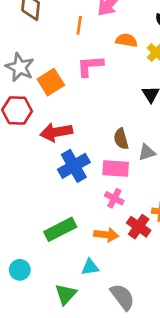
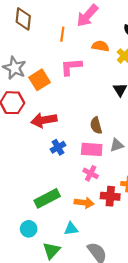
gray triangle: (147, 152) -> (117, 145), moved
blue cross: (74, 166) -> (58, 147), size x0.6
red cross: (139, 227) -> (110, 196), turned -30
cyan circle: (20, 270) -> (29, 229), moved

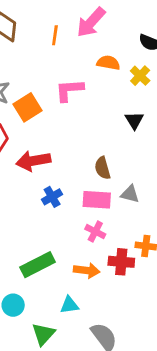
orange line: (62, 34) -> (55, 35), moved
gray triangle: (117, 145) -> (130, 194), turned 32

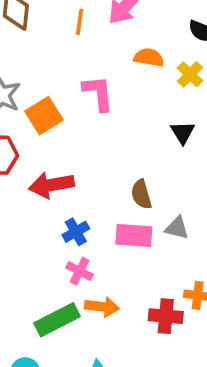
pink L-shape: (69, 90) -> (98, 93), turned 88
pink cross: (95, 232) -> (80, 271), moved
orange arrow: (87, 270) -> (102, 307), moved

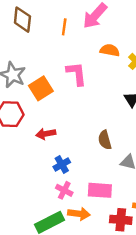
red arrow: (51, 185) -> (46, 134), size x0.7
pink rectangle: (134, 236) -> (100, 190), moved

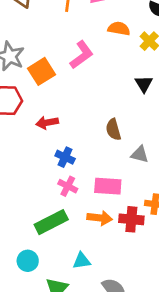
pink L-shape: (77, 74) -> (82, 55), turned 60
blue cross: (62, 165) -> (65, 157), turned -35
orange arrow: (79, 214) -> (100, 218), moved

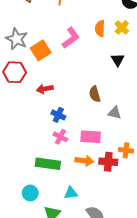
orange semicircle: (119, 29) -> (100, 28), moved, turned -98
green rectangle: (51, 222) -> (48, 164), turned 35

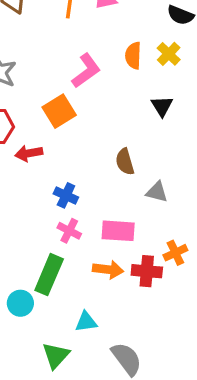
orange square: (41, 50) -> (59, 111), moved
red arrow: (45, 89) -> (29, 153), moved
orange cross: (126, 150) -> (175, 253), turned -32
green rectangle: (48, 164) -> (49, 275), turned -75
cyan circle: (30, 193) -> (20, 303), moved

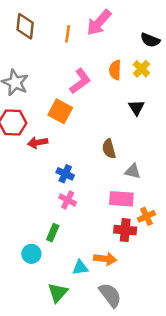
orange square: (59, 111) -> (60, 111), turned -30
pink rectangle: (118, 231) -> (121, 199), moved
orange arrow: (108, 270) -> (105, 259), moved
green rectangle: (49, 275) -> (53, 233), size x0.6

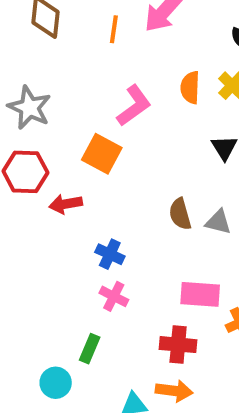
gray triangle: (133, 171) -> (218, 222), moved
red cross: (125, 230) -> (178, 345), moved

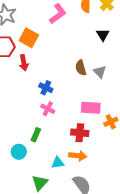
orange square: (102, 154) -> (29, 38), moved
red arrow: (66, 204) -> (24, 63), turned -91
gray triangle: (218, 222) -> (100, 72), turned 32

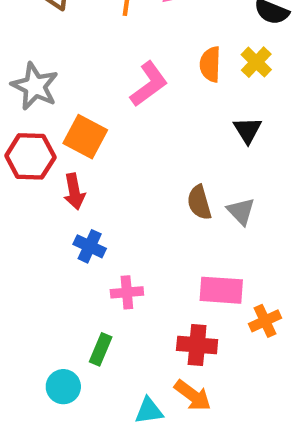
blue cross: (46, 88) -> (90, 246), moved
pink cross: (48, 109) -> (127, 292), turned -32
orange arrow: (78, 156) -> (193, 395), turned 30

